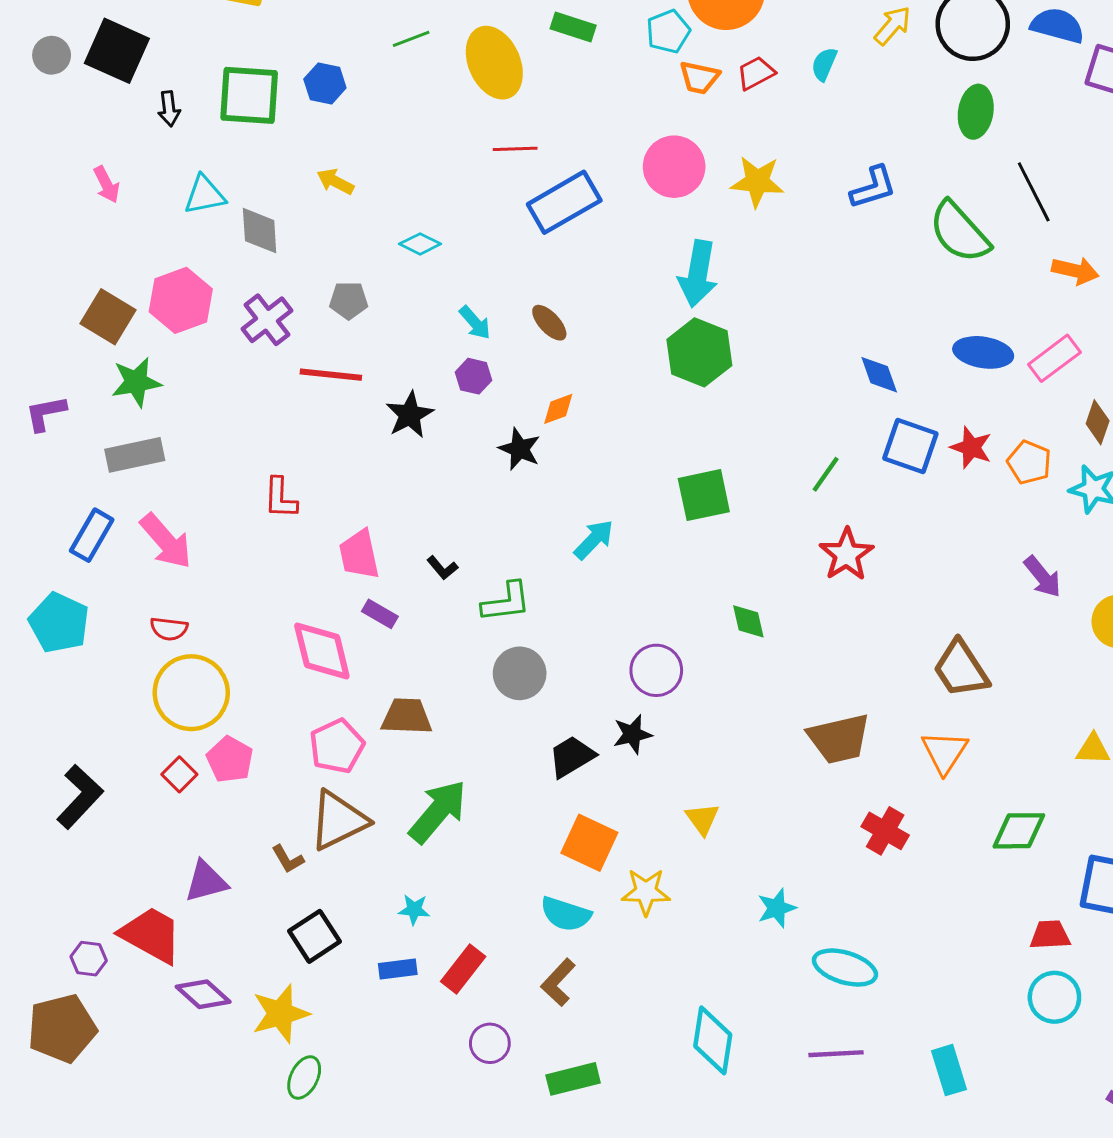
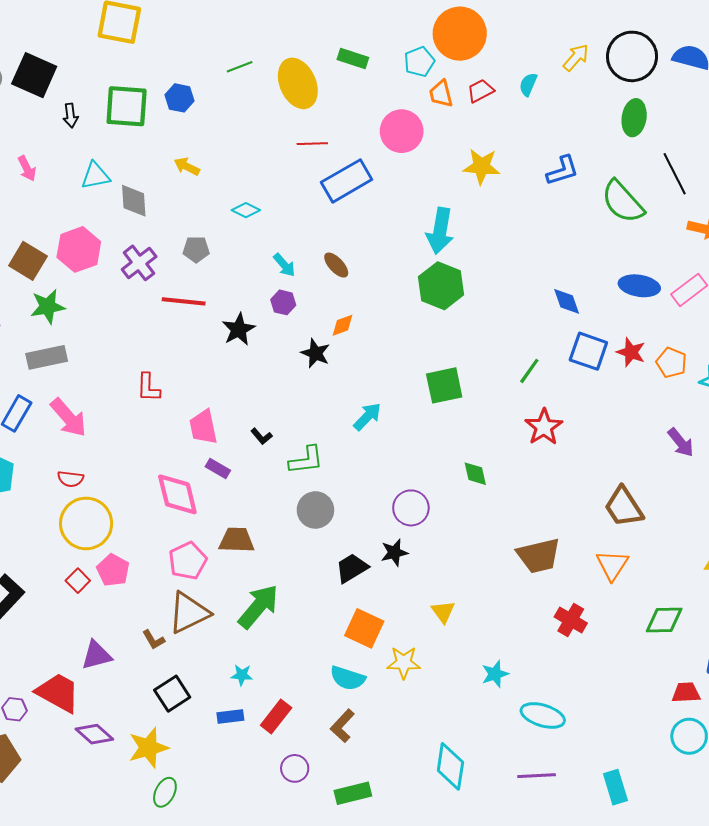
orange trapezoid: (699, 78) -> (441, 94), turned 64
pink circle: (674, 167) -> (402, 131), moved

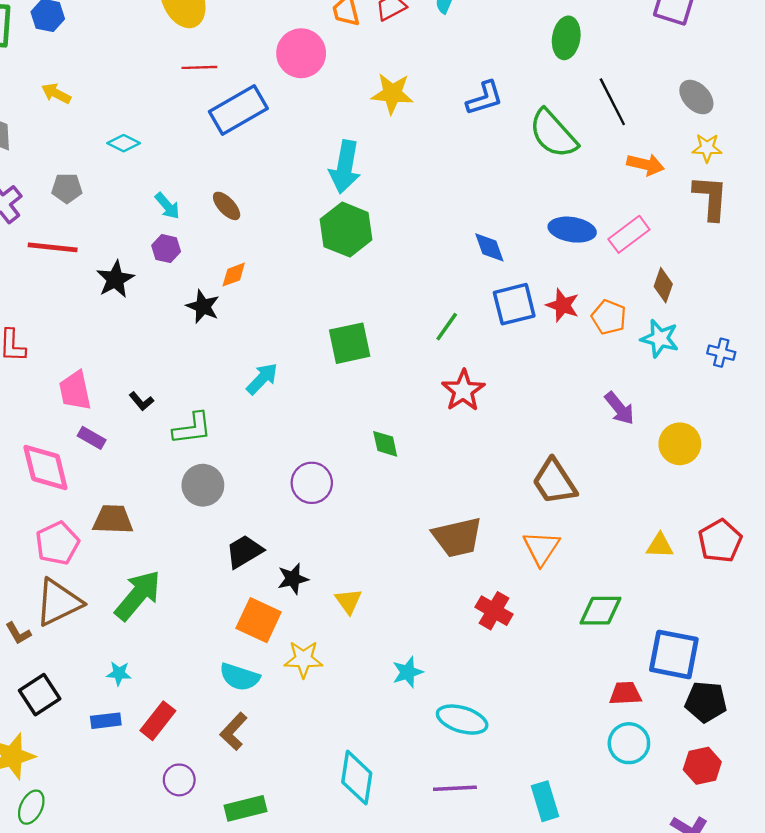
blue square: (588, 351) -> (514, 304), turned -33
black star: (394, 553) -> (293, 579), moved

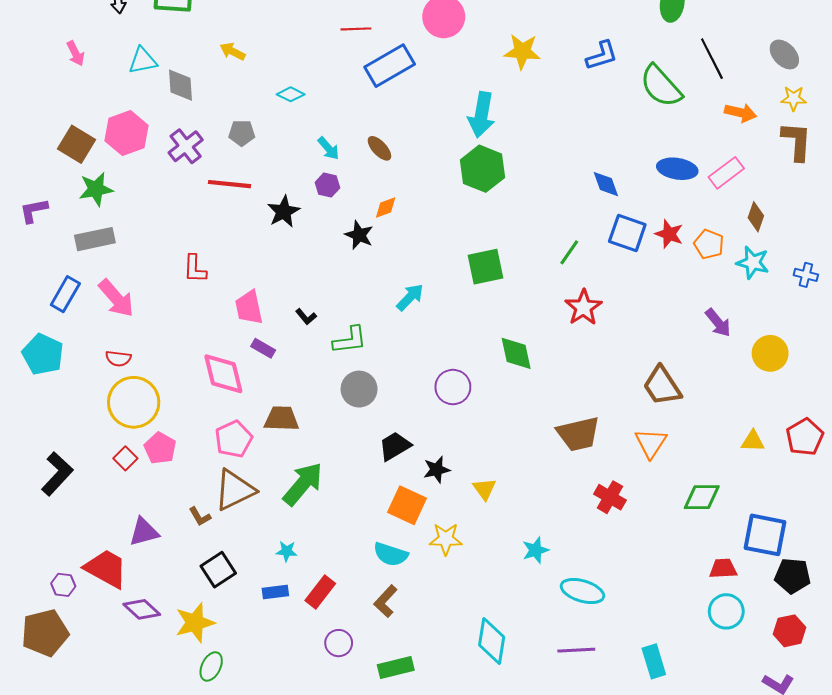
blue square: (514, 304) -> (627, 233), turned 33
green diamond: (385, 444) -> (516, 353), size x1.4

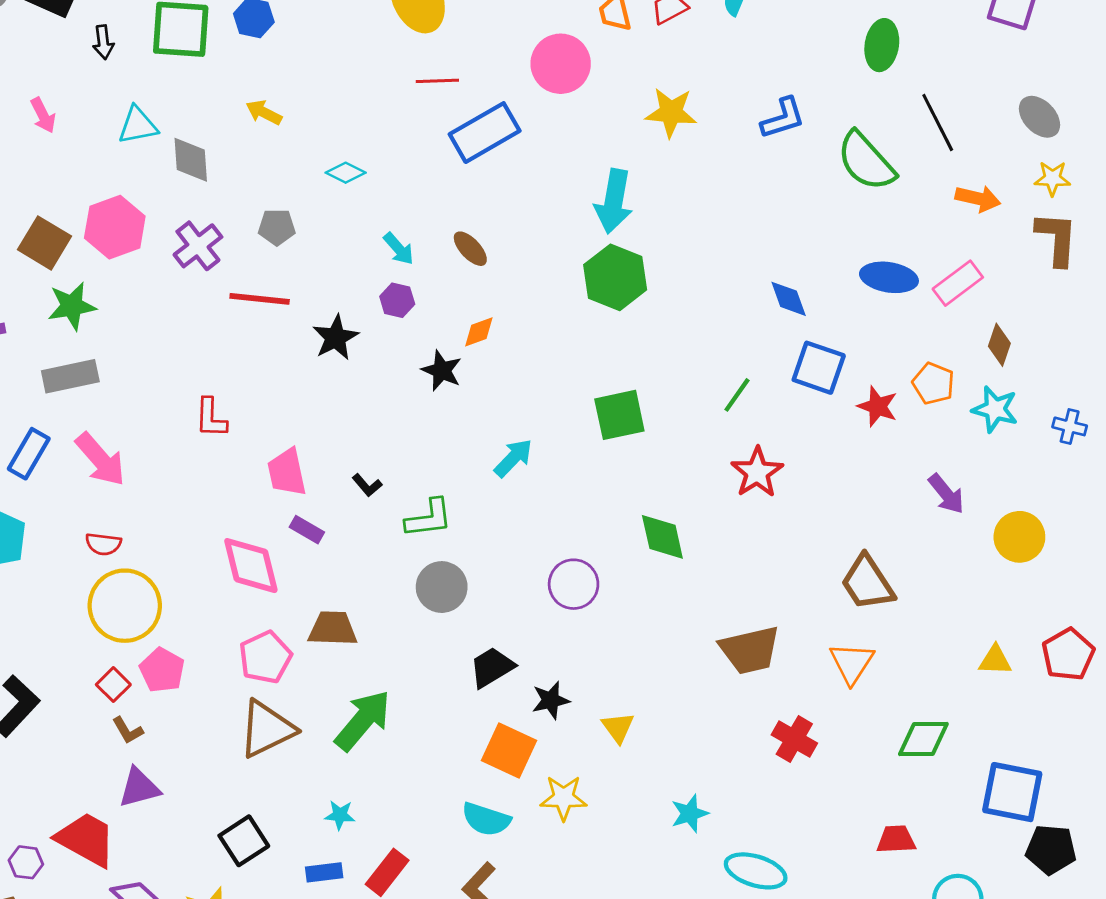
red star: (669, 234) -> (877, 406), moved
brown L-shape: (200, 517) -> (128, 730), moved
red trapezoid: (723, 569) -> (896, 839), moved

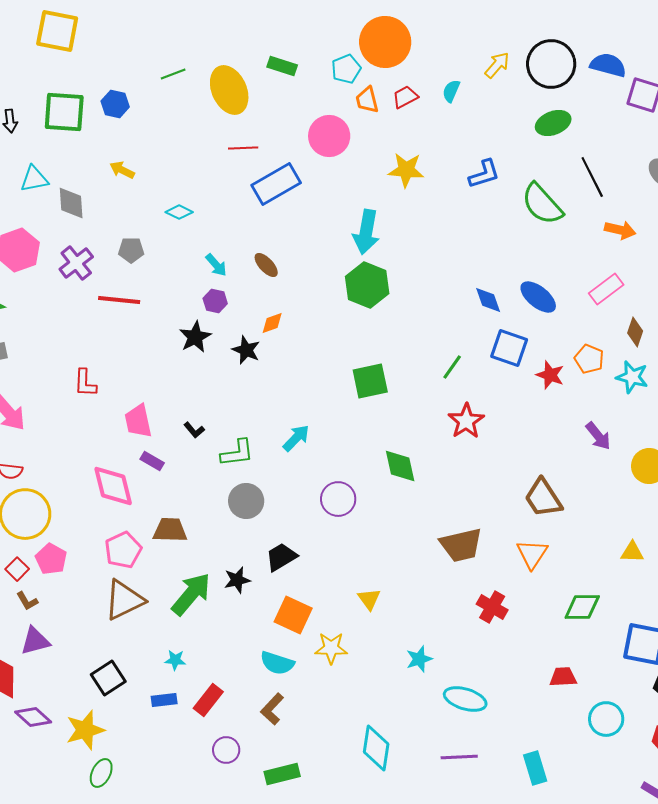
green ellipse: (882, 45) -> (553, 123), turned 60
blue ellipse: (889, 277) -> (538, 297), moved, turned 30
black star: (336, 338) -> (195, 337), moved
cyan arrow: (513, 458) -> (296, 438), moved
black star: (551, 700) -> (237, 580), moved

